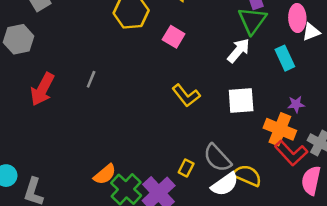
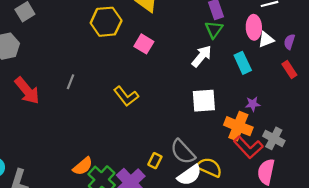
green triangle: (252, 21) -> (214, 30), size x0.7
red arrow: (42, 89) -> (27, 91), turned -68
yellow L-shape: (186, 96) -> (126, 96), moved

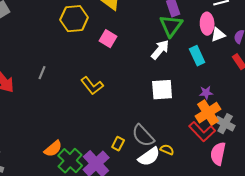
green triangle: (214, 30) -> (171, 26), size x1.4
orange cross: (238, 126) -> (208, 113), moved, turned 35
yellow semicircle: (209, 167) -> (167, 150), size x0.6

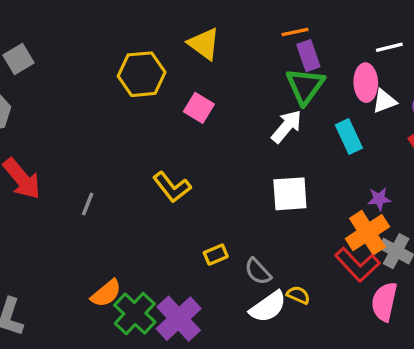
gray line: (42, 73) -> (88, 204), moved
purple star: (206, 93) -> (379, 199), moved
gray semicircle: (143, 136) -> (258, 271), size x0.7
yellow rectangle: (118, 144) -> (216, 255), moved, turned 40

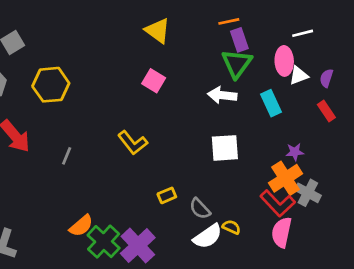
yellow hexagon: (142, 74) -> (51, 85), moved
white arrow: (287, 126) -> (222, 95), turned -124
pink semicircle: (384, 302) -> (282, 232), moved

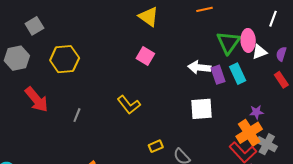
white line: (303, 33) -> (273, 19), moved, turned -56
purple rectangle: (239, 40) -> (218, 75), moved
green triangle: (237, 64) -> (228, 43), moved

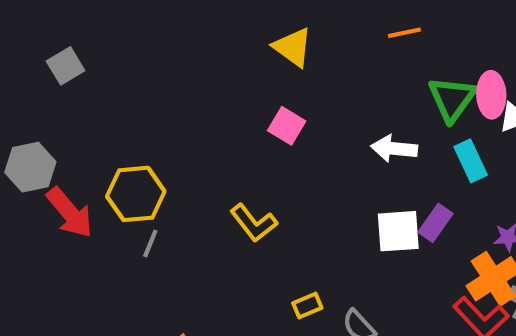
gray hexagon: (17, 58) -> (30, 167), moved
yellow hexagon: (65, 59) -> (136, 194), moved
purple rectangle: (218, 75) -> (435, 223), moved, turned 54

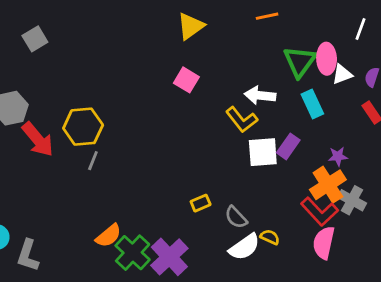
yellow triangle: (293, 47) -> (191, 26), turned 48
yellow L-shape: (254, 223) -> (242, 120), moved

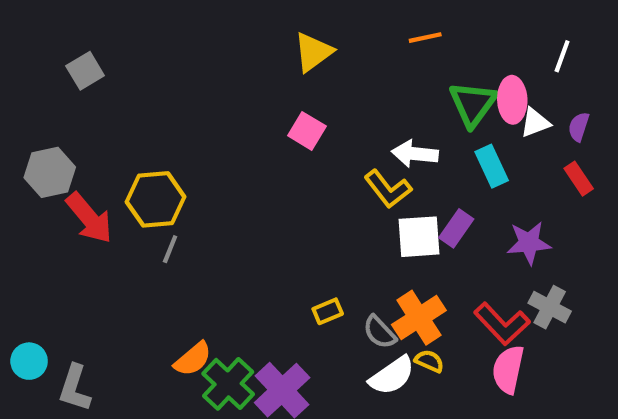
purple star: (338, 156) -> (529, 243), size x1.5
orange cross: (328, 185) -> (419, 318), moved

